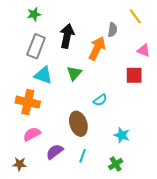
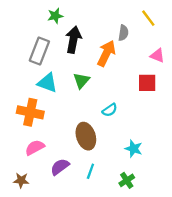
green star: (34, 14) -> (55, 16), moved

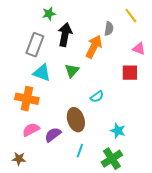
purple semicircle: (60, 167) -> (53, 135), moved
green cross: (127, 180) -> (112, 159), size x1.5

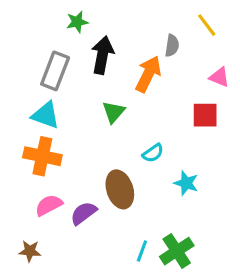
cyan triangle: (42, 73) -> (46, 115), moved
cyan star: (118, 131) -> (186, 183), moved
cyan line: (80, 151) -> (142, 251), moved

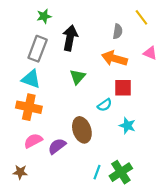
green star: (77, 22) -> (44, 16), moved
orange arrow: (148, 74) -> (114, 58), moved, turned -100
red square: (205, 115) -> (123, 88), moved

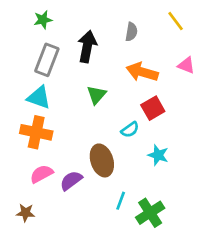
green star: (44, 16) -> (43, 20), moved
gray semicircle: (118, 31) -> (131, 32), moved
red square: (123, 88) -> (153, 108), turned -30
cyan line: (97, 172) -> (121, 201), moved

